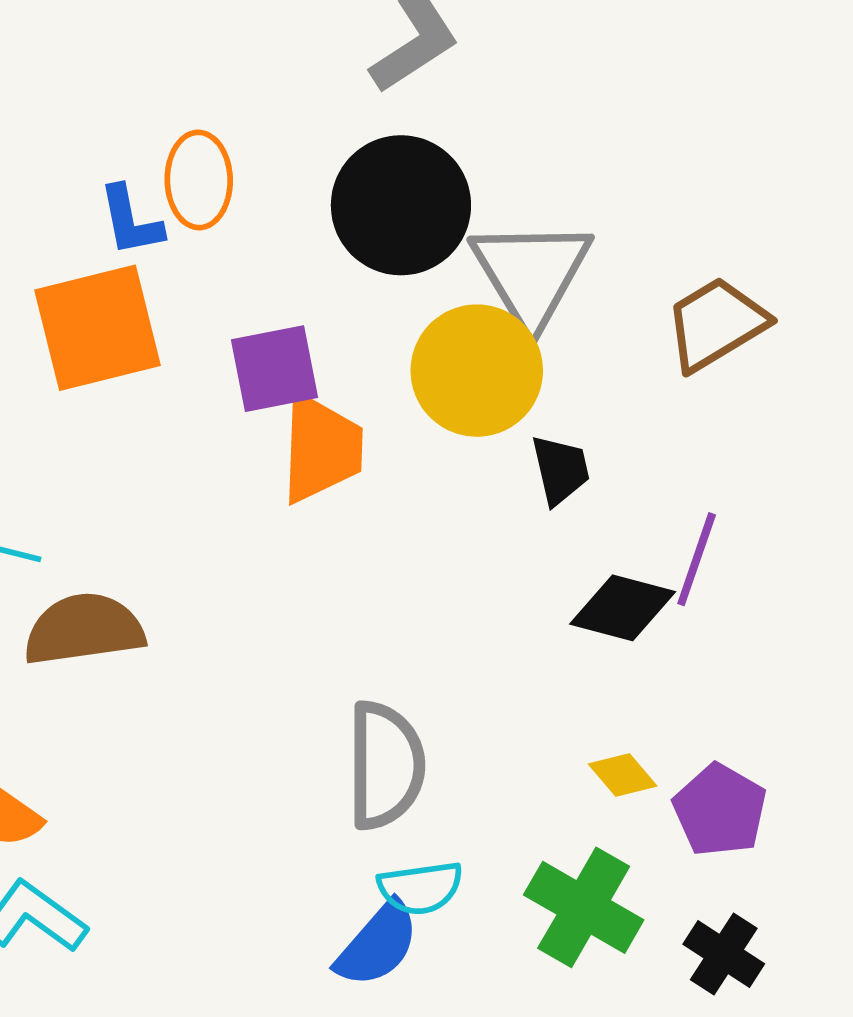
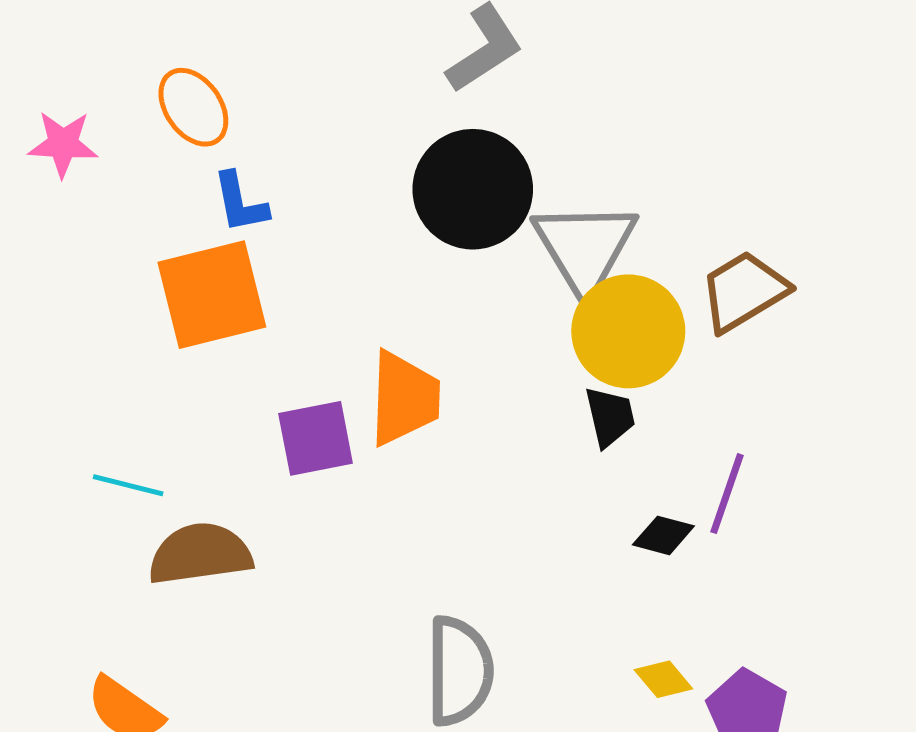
orange ellipse: (199, 180) -> (193, 107), moved, turned -34
purple square: (275, 369) -> (316, 438), moved
yellow circle: (477, 371) -> (628, 331), moved
black diamond: (623, 608) -> (663, 535), size x0.7

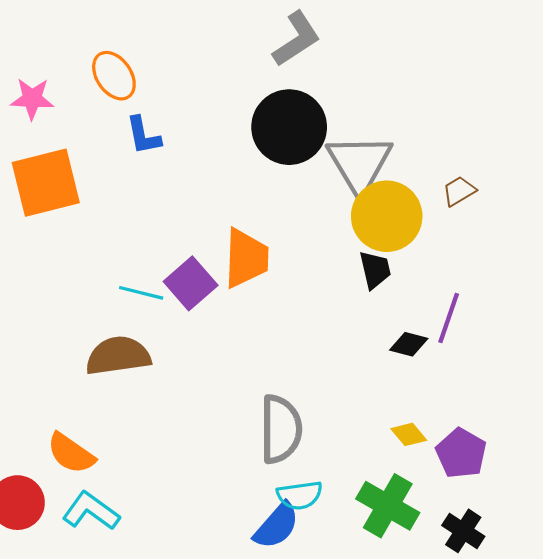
brown trapezoid: (744, 291) -> (459, 191), size x0.6
orange square: (212, 295) -> (46, 183), moved
purple square: (316, 438) -> (191, 283), turned -30
cyan line: (128, 485) -> (141, 293), moved

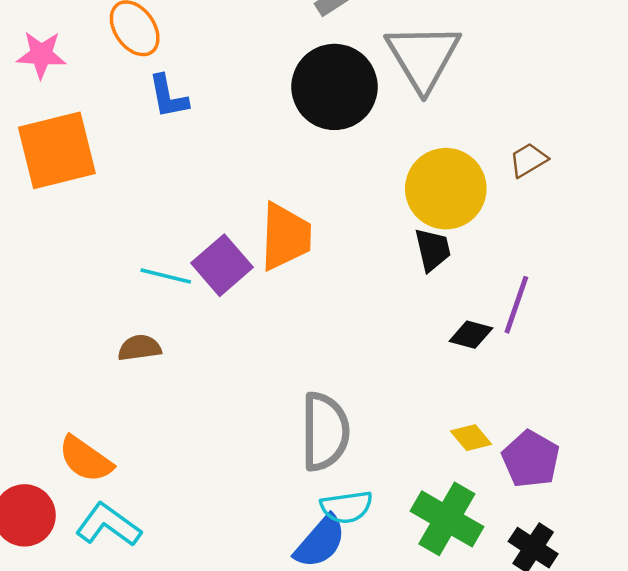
gray triangle: (359, 164) -> (423, 57), moved
brown semicircle: (118, 356) -> (139, 348), size x0.6

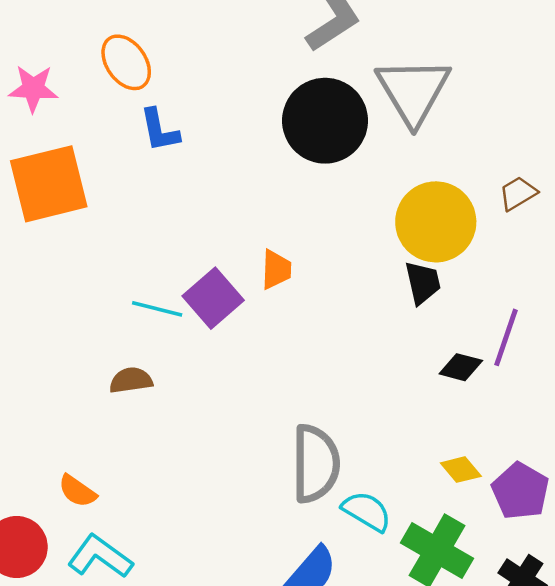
orange trapezoid: (285, 237) -> (276, 270), size x0.6
orange semicircle: (86, 459) -> (77, 491), size x0.7
cyan semicircle: (346, 507) -> (367, 511), moved, turned -141

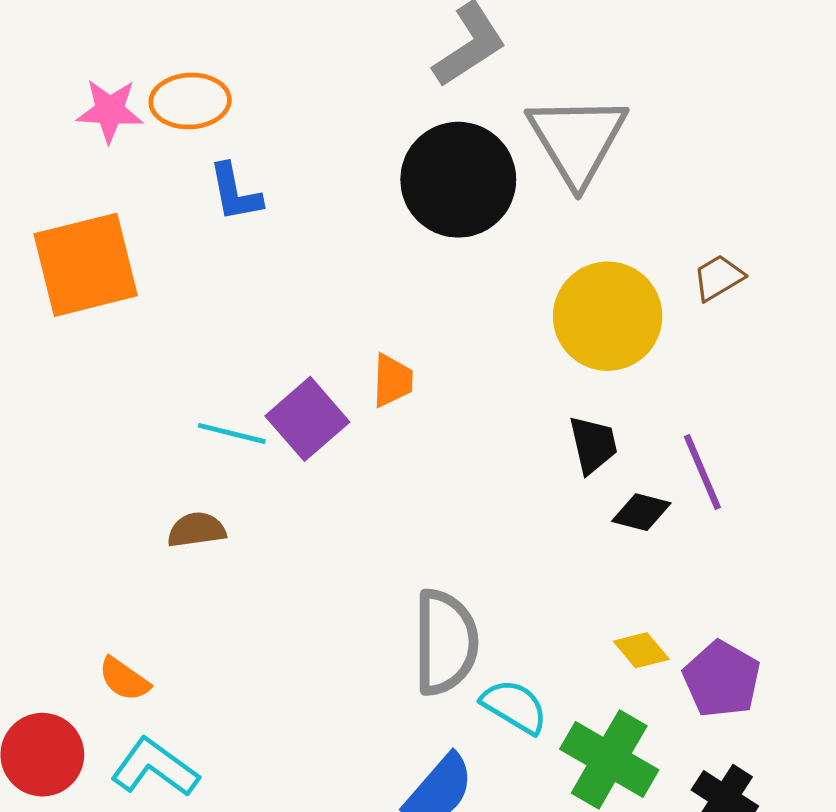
orange ellipse: (126, 62) -> (190, 101), turned -58
pink star: (33, 89) -> (110, 111), moved
black trapezoid: (423, 283) -> (593, 445), moved
purple line: (506, 337) -> (702, 472), turned -42

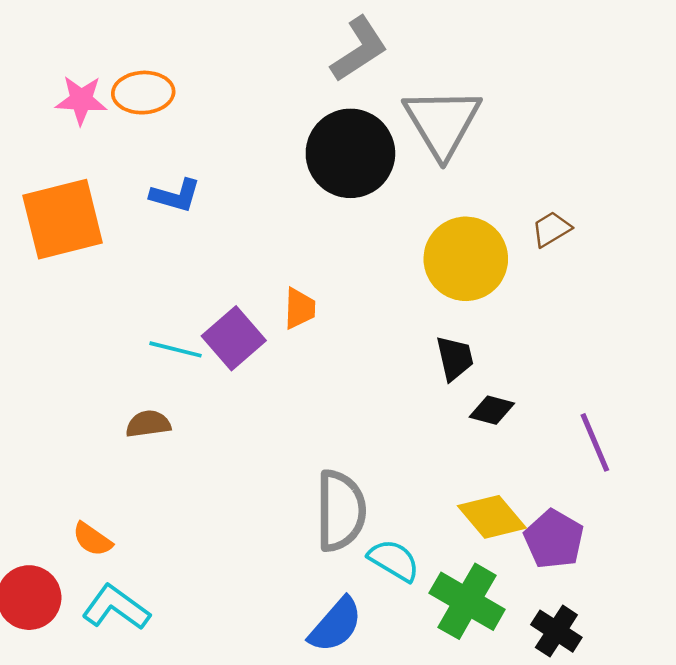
blue L-shape: (235, 193) -> (175, 196), moved, turned -63
purple line: (702, 472) -> (595, 442), moved
yellow diamond: (641, 650) -> (492, 517), size x1.6

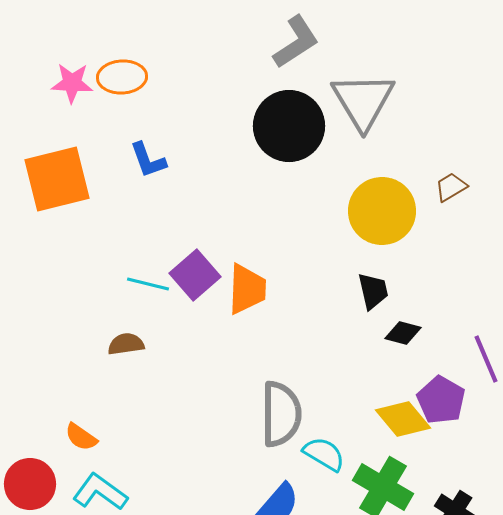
blue L-shape: (175, 196) -> (148, 160), turned 54
orange trapezoid: (300, 308) -> (247, 289), moved, size x1.5
purple pentagon: (554, 539) -> (441, 400), moved

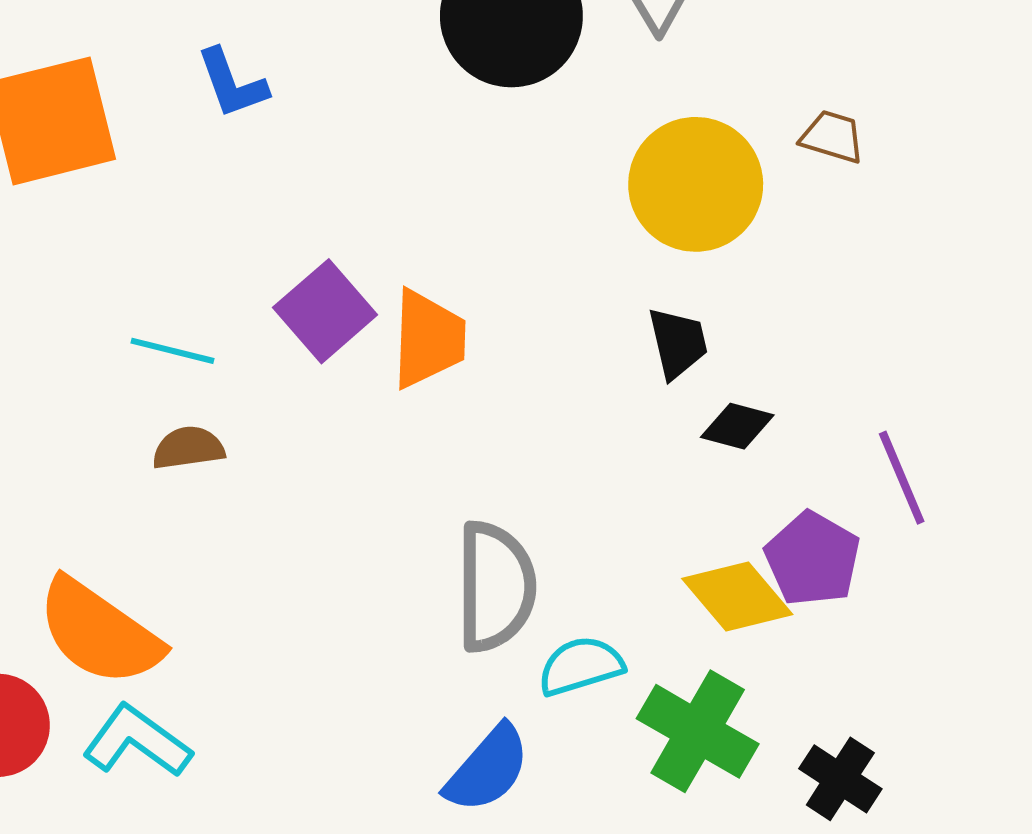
brown trapezoid: (451, 187) -> (832, 137), turned 48
cyan line: (148, 284) -> (173, 351), moved
orange semicircle: (81, 437) -> (99, 632), size x2.0
cyan semicircle: (324, 454) -> (581, 666), turned -48

